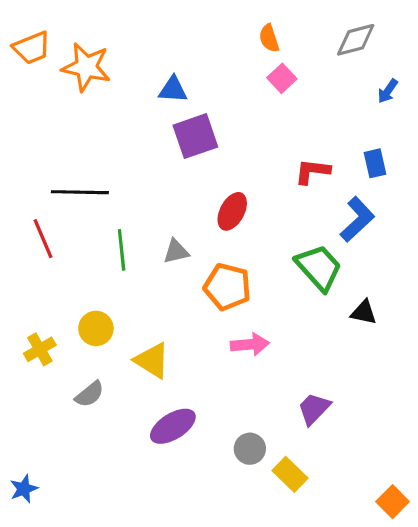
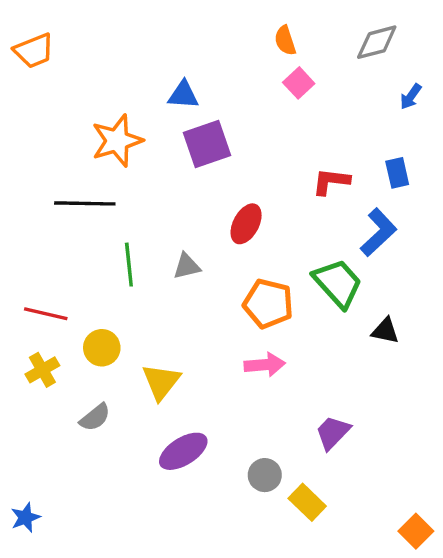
orange star: (86, 67) -> (117, 141), moved, turned -30
red line: (43, 239) -> (46, 314), moved, turned -54
orange pentagon: (227, 287) -> (268, 304), moved
yellow triangle: (152, 361) -> (161, 382), turned 36

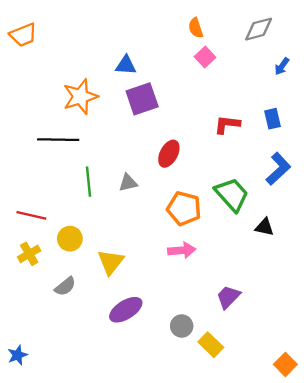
blue L-shape: (378, 232) -> (278, 169), moved

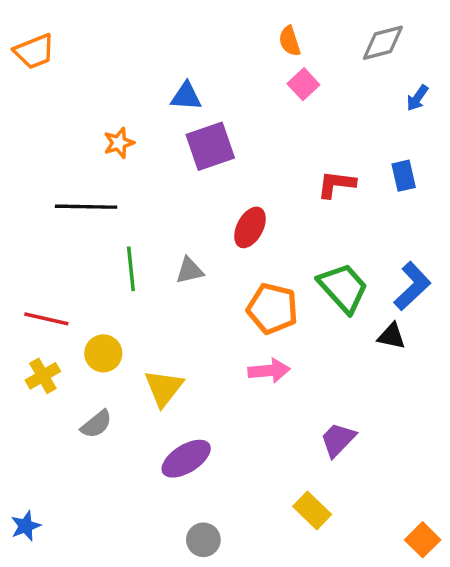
orange star: (80, 97) -> (119, 143), size x0.6
blue L-shape: (278, 169) -> (412, 286), moved
gray circle: (182, 326) -> (203, 540), moved

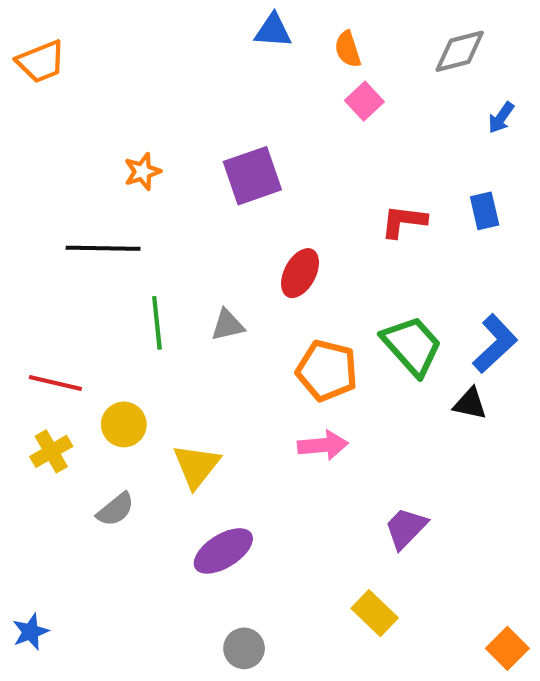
blue triangle: (186, 96) -> (273, 31), moved

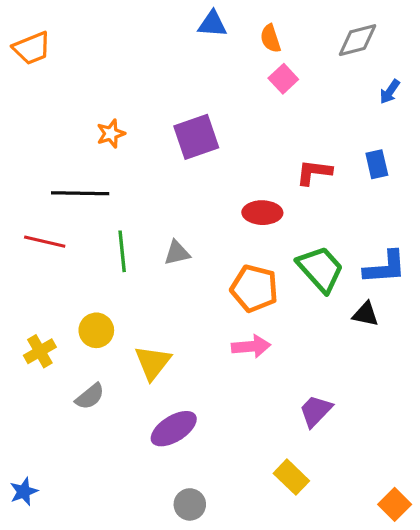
red ellipse: (300, 273) -> (262, 213), moved, turned 63
blue L-shape: (495, 344) -> (385, 267), turned 39
red line: (55, 383) -> (45, 242), moved

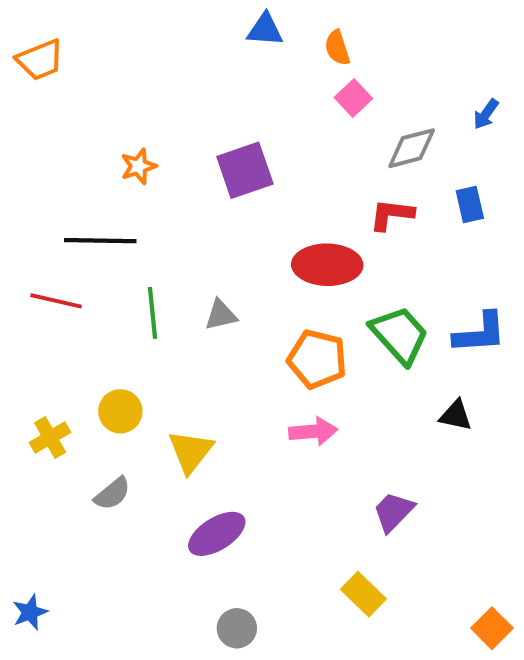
gray diamond: (358, 40) -> (412, 148), moved
red ellipse: (262, 213) -> (327, 265), size x1.4
black triangle: (366, 314) -> (456, 415), moved

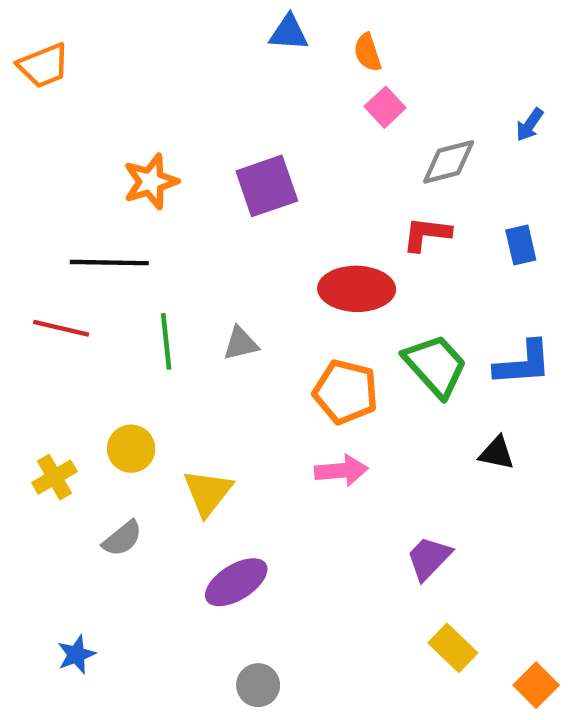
orange star: (138, 166) -> (151, 182), size x1.4
blue rectangle: (470, 204) -> (521, 245), moved
yellow rectangle: (363, 594) -> (453, 648), moved
blue star: (30, 612) -> (76, 654), moved

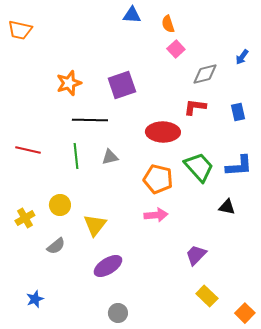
orange trapezoid: (44, 66) -> (20, 30), turned 35
black line: (109, 263) -> (90, 120), moved

